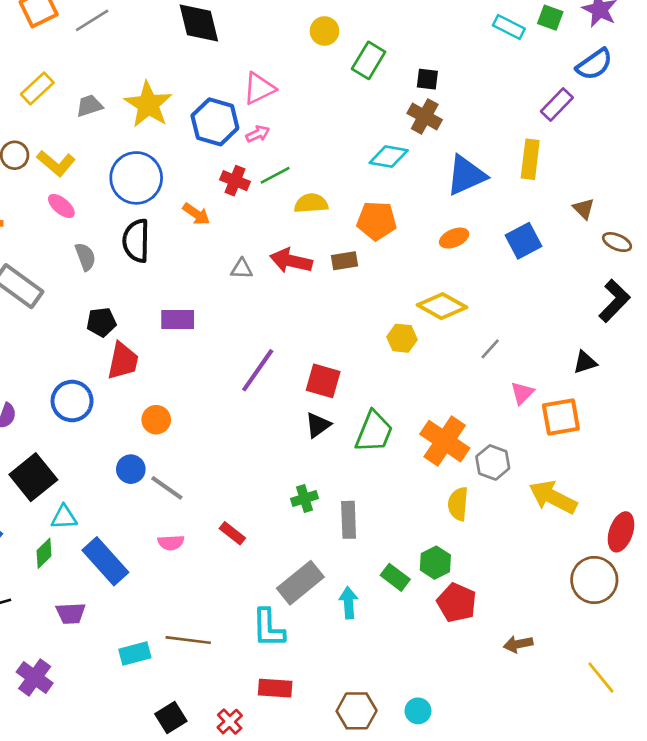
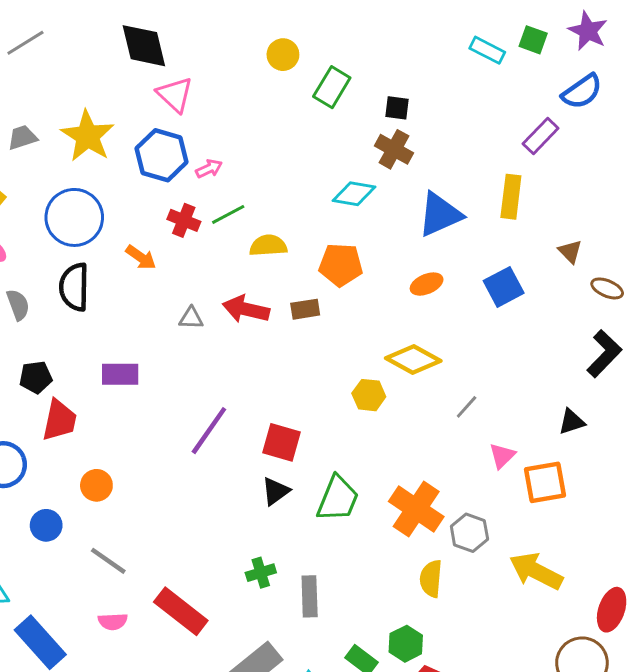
pink triangle: (259, 88) -> (175, 95), moved, turned -51
blue circle: (131, 469) -> (46, 525), moved
red rectangle: (232, 533) -> (181, 611), size x1.8

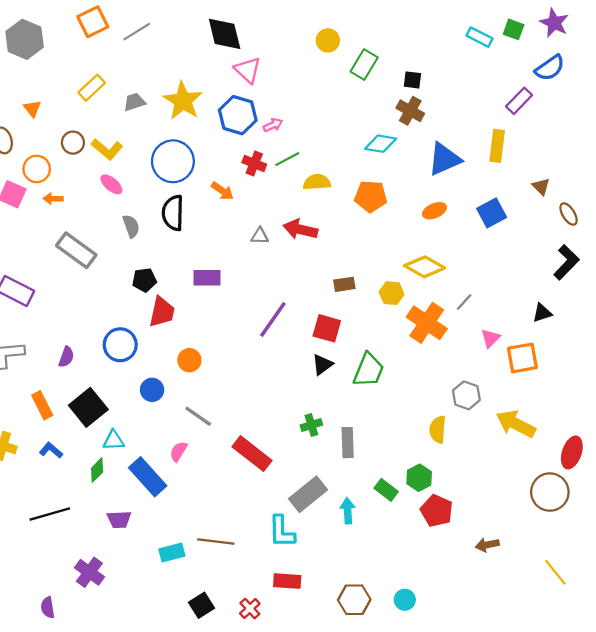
brown ellipse: (607, 288) -> (569, 214), turned 35
brown rectangle: (305, 309) -> (344, 284), moved
orange cross: (416, 509) -> (427, 323), moved
pink semicircle: (113, 622) -> (178, 451), moved, turned 125

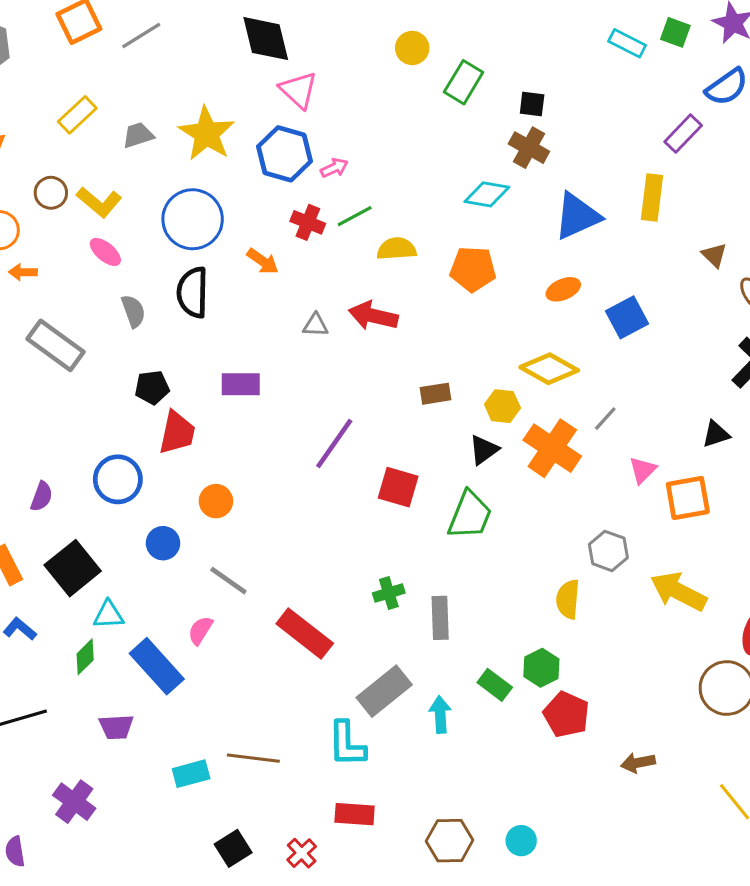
blue square: (492, 213) -> (627, 317), moved
red square: (327, 328) -> (398, 487), moved
black triangle: (322, 365) -> (484, 450), moved

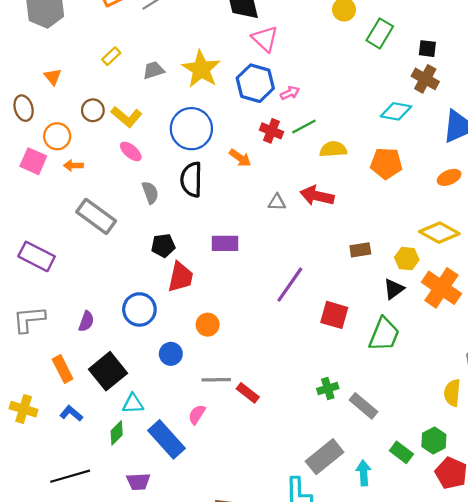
yellow rectangle: (77, 115) -> (111, 56), size x0.7
gray line: (228, 581) -> (216, 380), turned -36
gray rectangle: (440, 618) -> (364, 406), turned -48
red rectangle: (305, 633) -> (248, 393), moved, size x0.6

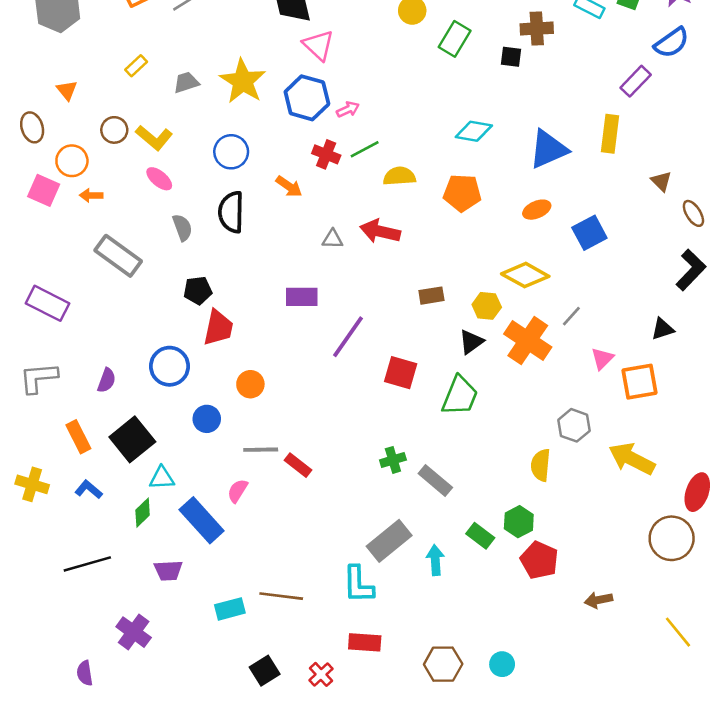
brown cross: (425, 79) -> (537, 29), moved, turned -32
blue circle: (191, 129) -> (231, 152), size x0.7
purple rectangle: (225, 243) -> (302, 297), moved

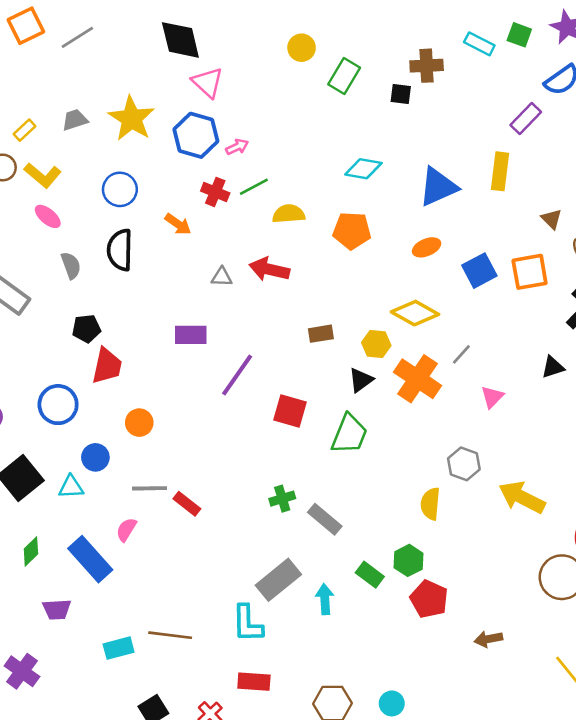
yellow rectangle: (136, 66) -> (25, 130), moved
orange square: (639, 382) -> (530, 272), moved
cyan triangle: (162, 478) -> (71, 487), moved

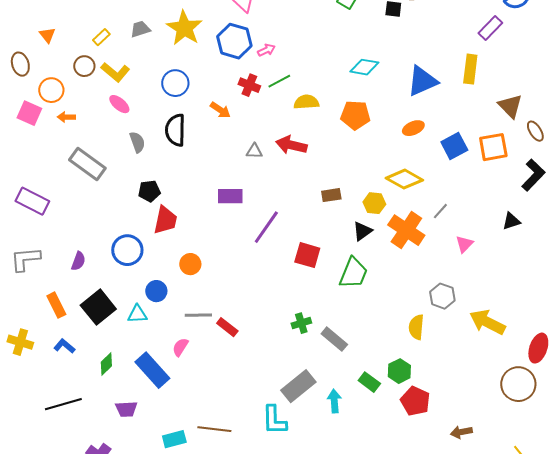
brown triangle: (552, 219) -> (510, 106), size x1.5

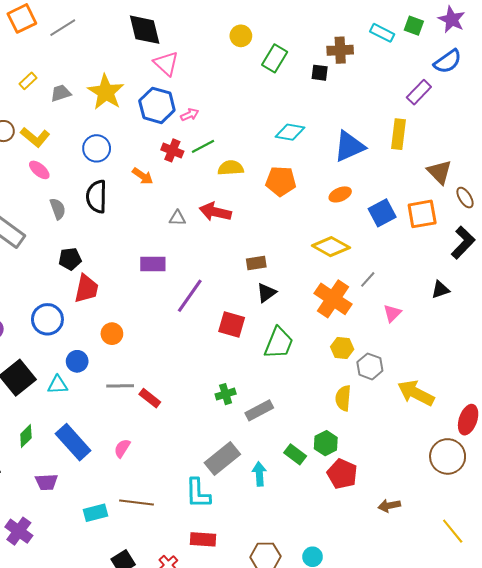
yellow rectangle: (101, 37) -> (28, 81), moved
yellow hexagon: (374, 203) -> (342, 348), moved
black triangle: (362, 231) -> (266, 293), moved
gray rectangle: (334, 339) -> (259, 410), turned -68
pink semicircle: (180, 347) -> (122, 448), moved

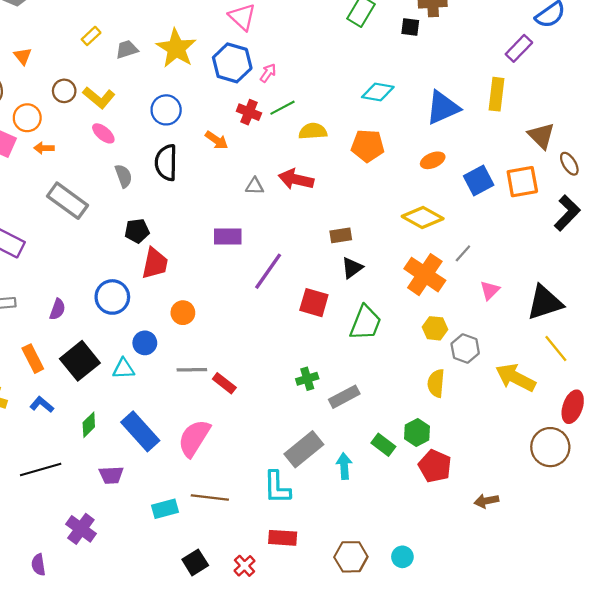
pink arrow: (190, 115) -> (268, 73), turned -30
black triangle: (440, 290) -> (545, 303), moved, size x1.8
pink semicircle: (122, 448) -> (194, 438), size x1.8
yellow line: (453, 531) -> (556, 349), moved

